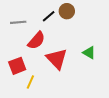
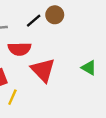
red semicircle: (36, 41) -> (19, 49), turned 48
green triangle: (89, 53) -> (89, 68), moved

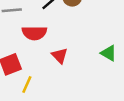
red triangle: (43, 70) -> (60, 56), size x0.6

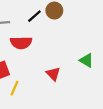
red triangle: (60, 56) -> (53, 74), moved

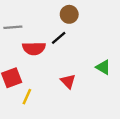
black line: (34, 16) -> (59, 38), moved

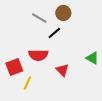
gray line: (13, 27) -> (39, 18), moved, turned 35
red semicircle: (34, 48) -> (38, 55), moved

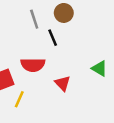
gray line: (39, 18) -> (34, 19), turned 42
black line: (54, 33) -> (53, 38), turned -72

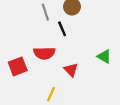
yellow line: (19, 99) -> (51, 94), moved

